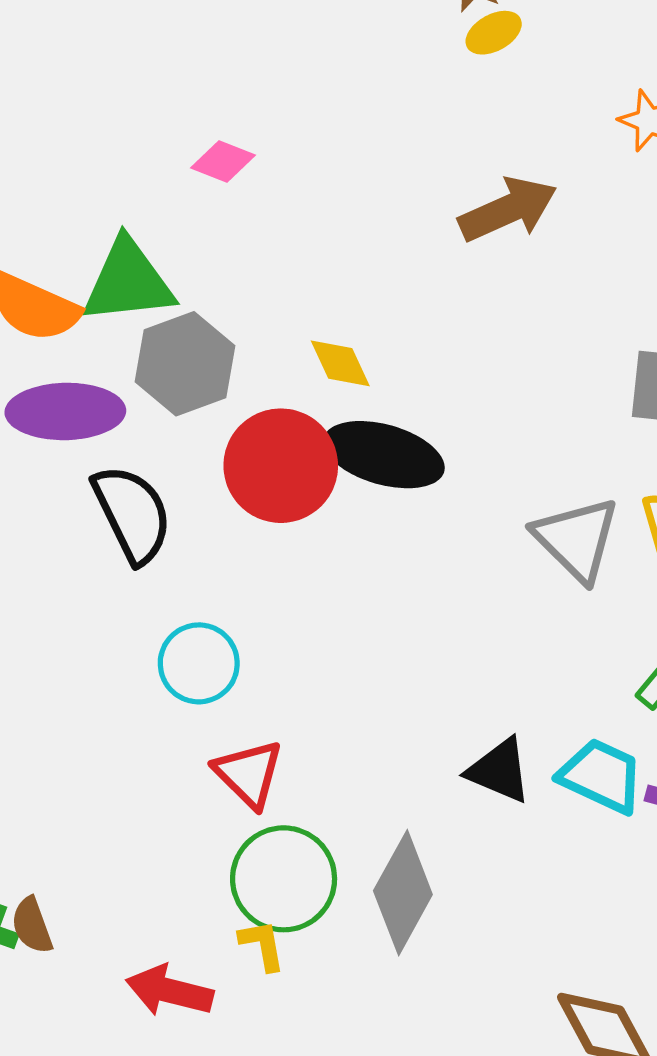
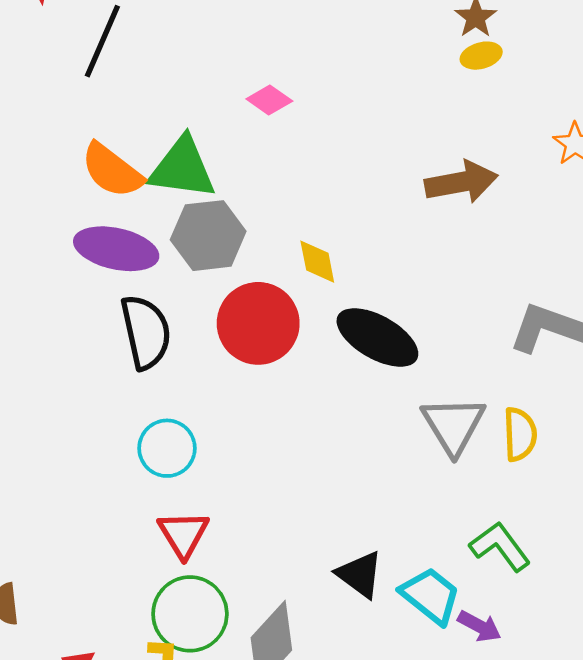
black ellipse: (384, 455) -> (377, 337), moved

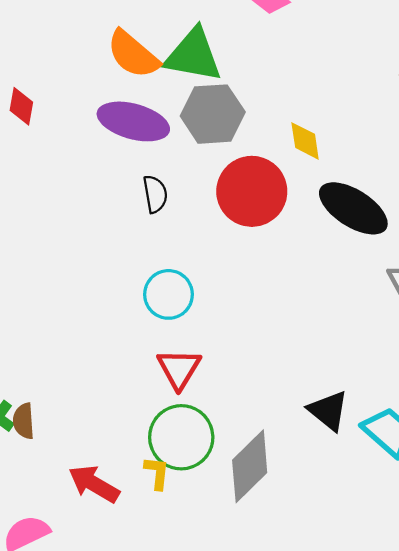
black semicircle: (146, 332) -> (155, 194), size x0.6

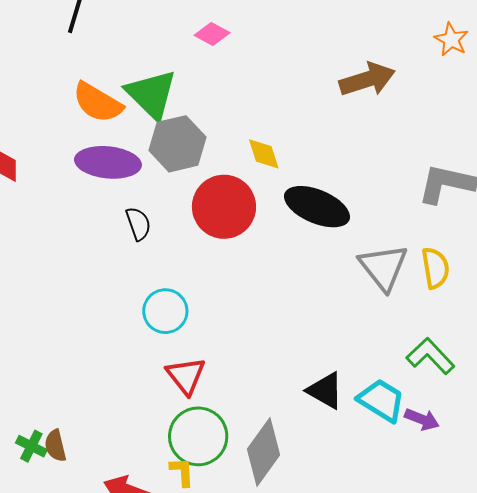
green triangle: (193, 55) -> (151, 94), turned 44

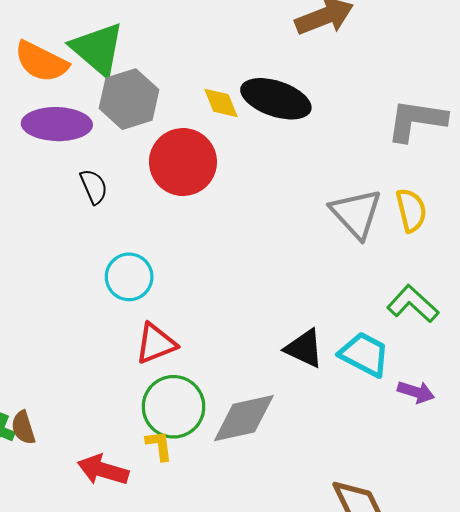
black ellipse: (317, 207) -> (276, 99), moved
red triangle: (186, 376) -> (156, 344), turned 51
purple arrow: (422, 419) -> (416, 392), moved
gray diamond: (264, 452) -> (244, 418), turned 46

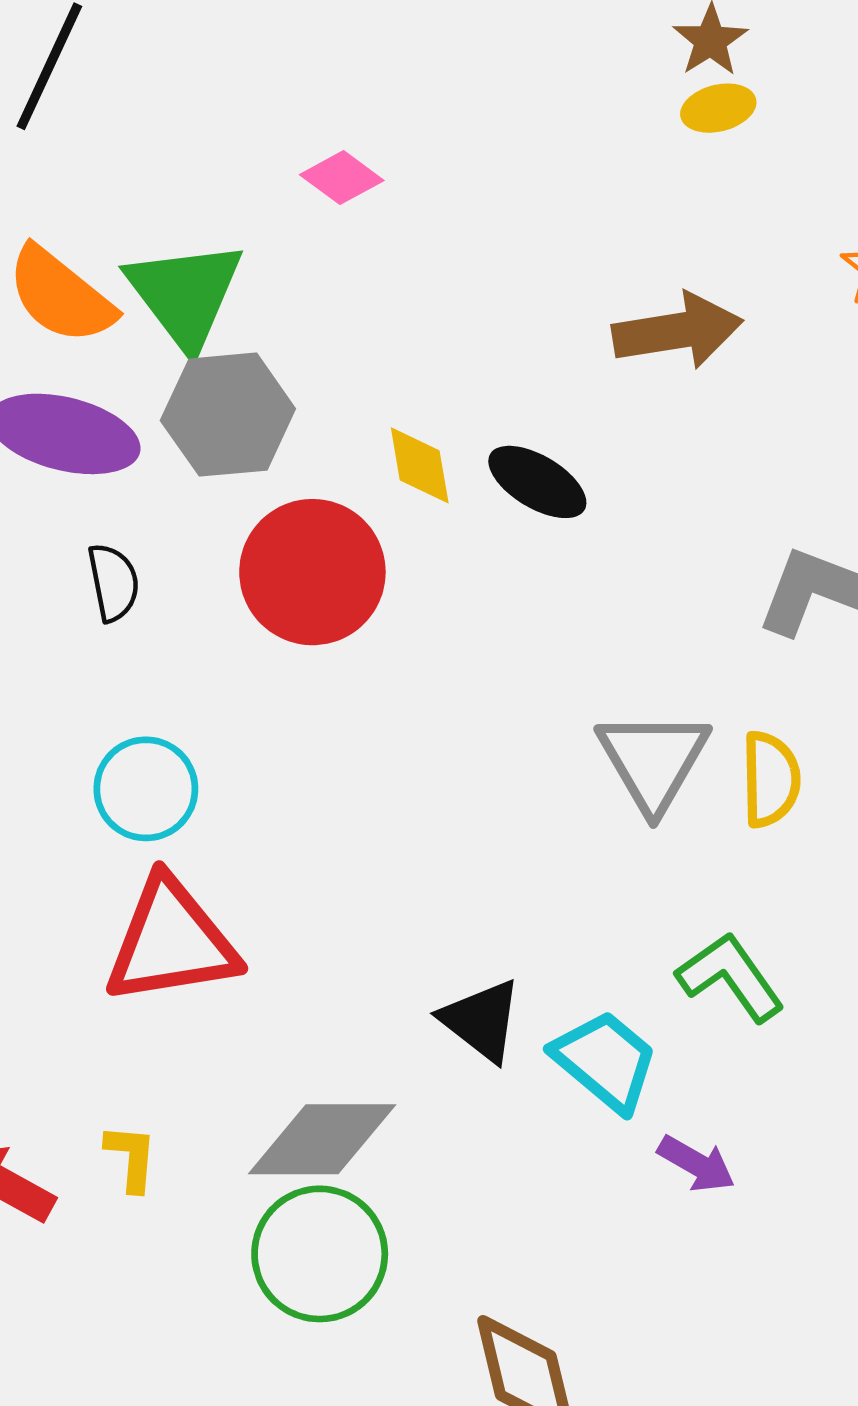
black ellipse: (276, 99) -> (537, 482), size x0.7
red triangle: (156, 344) -> (171, 941), size x1.5
green circle: (174, 407) -> (320, 1254), moved

